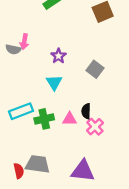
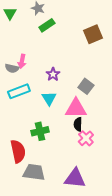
cyan rectangle: (21, 111) -> (19, 91), moved
pink triangle: (70, 119) -> (76, 108), moved, size x1.6
red semicircle: (19, 171) -> (18, 151), moved, size x1.6

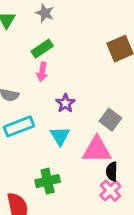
green rectangle: (47, 25) -> (42, 49), moved
pink arrow: (22, 61) -> (42, 72), moved
black semicircle: (78, 124) -> (112, 172), moved

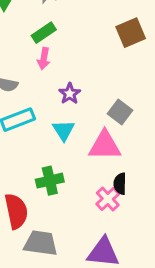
black semicircle: (112, 172) -> (120, 184), moved
pink cross: (110, 191) -> (108, 199), moved

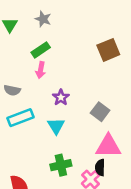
pink triangle: (105, 146) -> (108, 146), moved
green cross: (50, 181) -> (61, 165), moved

